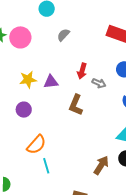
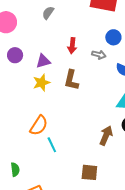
yellow star: (28, 80) -> (41, 83), moved
gray arrow: (99, 83) -> (99, 55), moved
purple circle: (24, 110) -> (15, 55), moved

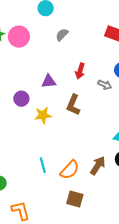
purple circle: (15, 55) -> (21, 99), moved
yellow star: (41, 83) -> (43, 115), moved
orange semicircle: (39, 125) -> (70, 170), moved

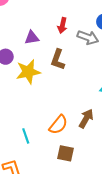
gray arrow: (105, 85) -> (88, 37), size x1.5
yellow star: (43, 115) -> (28, 72), size x1.4
cyan line: (43, 165) -> (26, 136), moved

